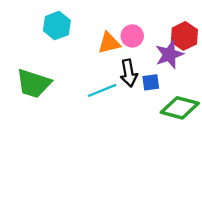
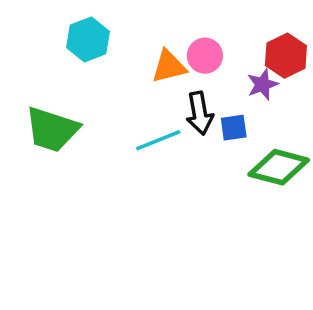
purple star: (169, 55) -> (263, 84), size x0.7

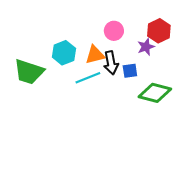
cyan hexagon: (88, 39) -> (64, 53), moved
orange triangle: (169, 66) -> (95, 55), moved

